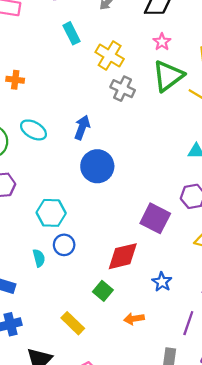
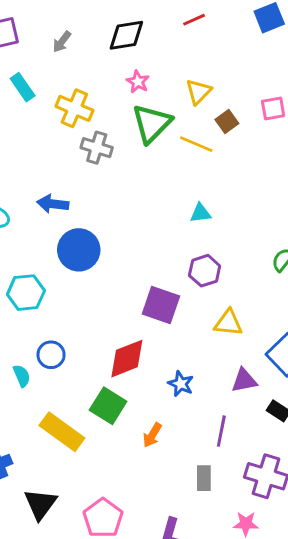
blue arrow: (82, 127) -> (53, 204), turned -95
cyan hexagon: (51, 213) -> (26, 293), moved
green square: (103, 291) -> (108, 406), size x1.4
orange arrow: (134, 319) -> (152, 435), turned -42
yellow rectangle: (73, 323) -> (62, 432), moved, size x1.4

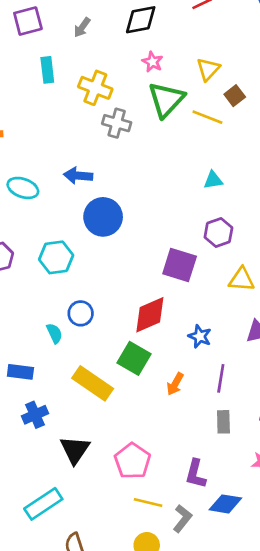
cyan rectangle: (23, 87) -> (47, 70), turned 30
purple line: (221, 431) -> (221, 378), moved

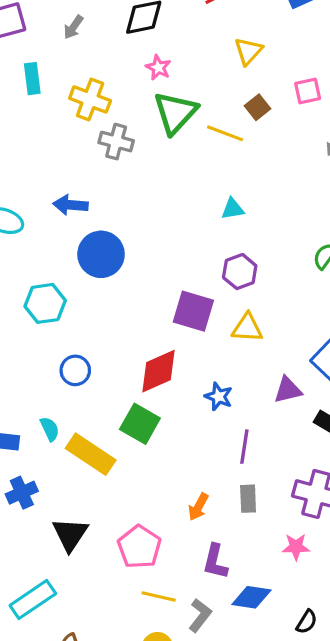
yellow triangle: (208, 69) -> (248, 51), moved
yellow triangle: (242, 279) -> (247, 328), moved
cyan semicircle: (54, 333) -> (50, 429), moved
orange arrow: (175, 384) -> (198, 507), moved

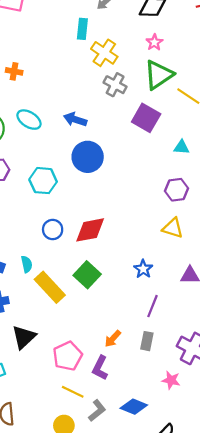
cyan rectangle: (32, 79) -> (82, 29), moved
purple square: (193, 311) -> (146, 118), moved
red diamond: (158, 371) -> (90, 230), moved
purple L-shape: (215, 562) -> (100, 368), moved

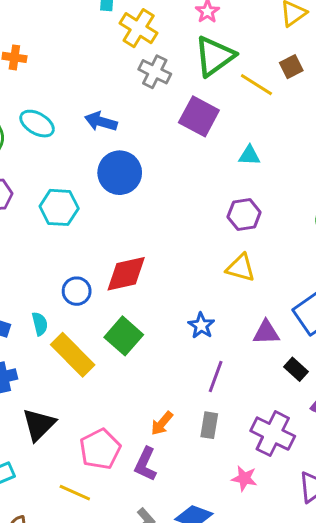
blue circle: (53, 230) -> (77, 291), moved
yellow line: (73, 392) -> (75, 493), moved

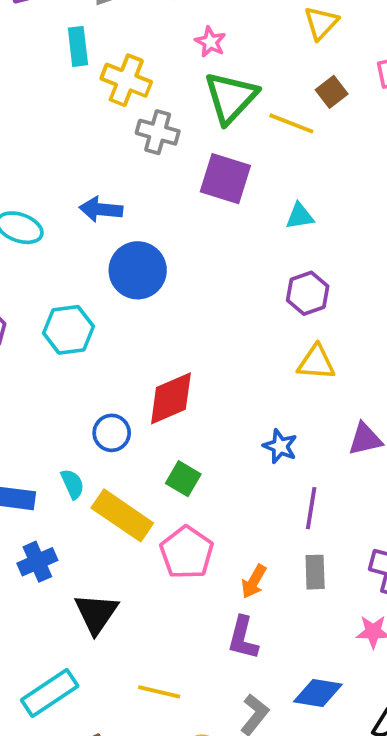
green square: (124, 336) -> (183, 479), size x0.7
pink pentagon: (100, 449) -> (187, 553), moved

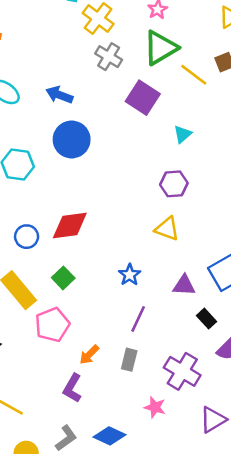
cyan triangle: (300, 216) -> (183, 134), turned -48

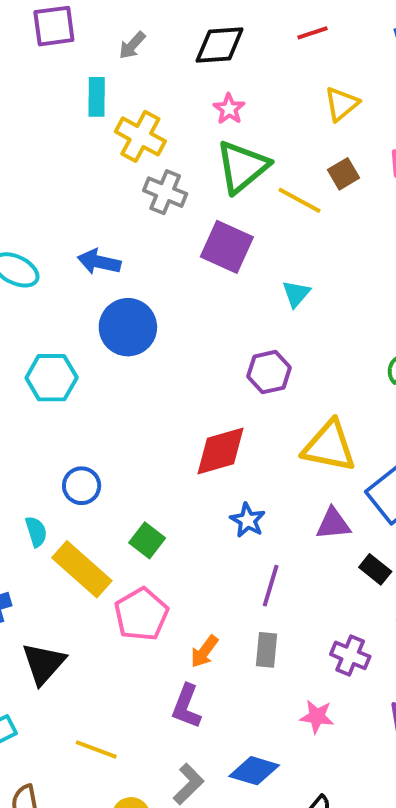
purple hexagon: (174, 184) -> (269, 372), moved
red diamond: (70, 225) -> (221, 451), moved
yellow triangle: (167, 229) -> (329, 446), moved, size x1.4
purple cross: (182, 371) -> (350, 655), size x0.7

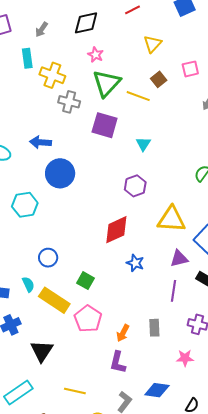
purple line: (271, 586) -> (173, 291), moved

